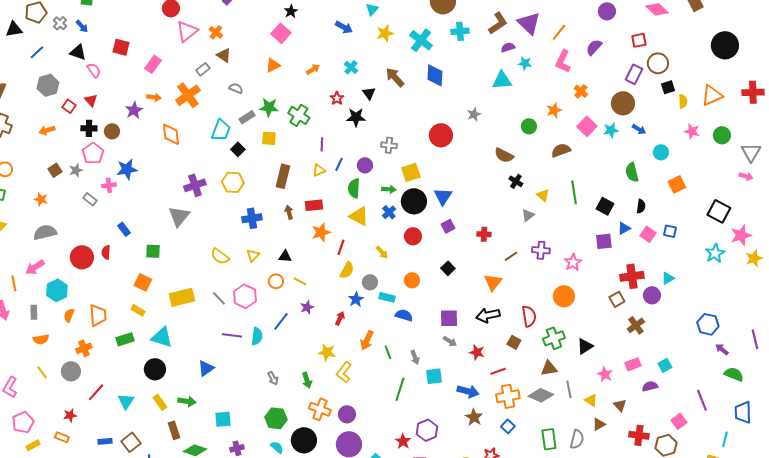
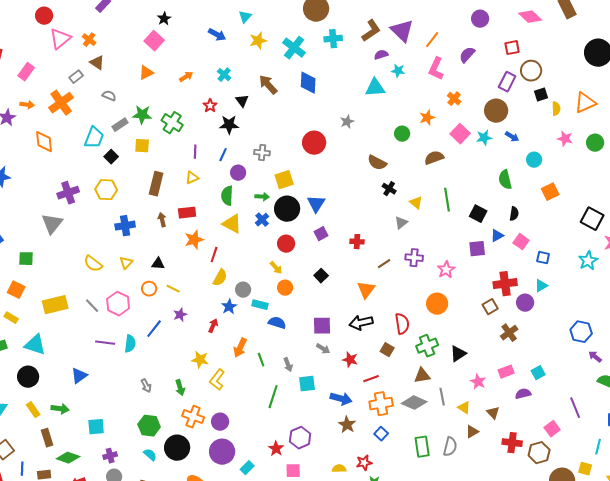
blue line: (339, 164) -> (223, 155), moved
blue square: (670, 231) -> (543, 258), moved
yellow arrow: (382, 252) -> (276, 268), moved

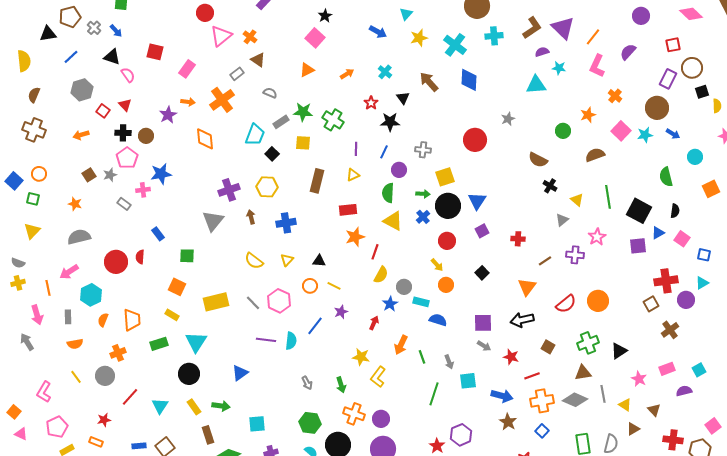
black square: (478, 214) -> (639, 211), size x1.4
brown arrow: (162, 220) -> (251, 217), moved
pink star: (446, 270) -> (597, 237), moved
red semicircle: (402, 324) -> (566, 304), moved, turned 60
cyan triangle: (35, 345) -> (196, 342), turned 45

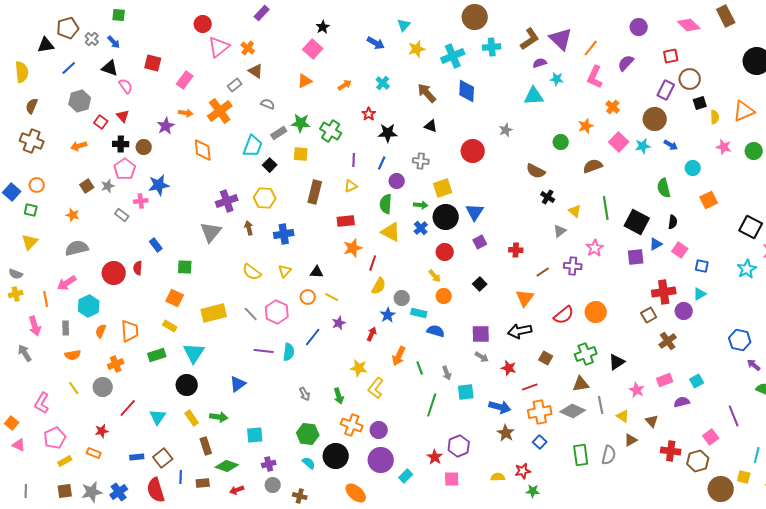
cyan cross: (455, 45) -> (453, 56), turned 30
black triangle: (403, 98) -> (431, 126), moved, turned -32

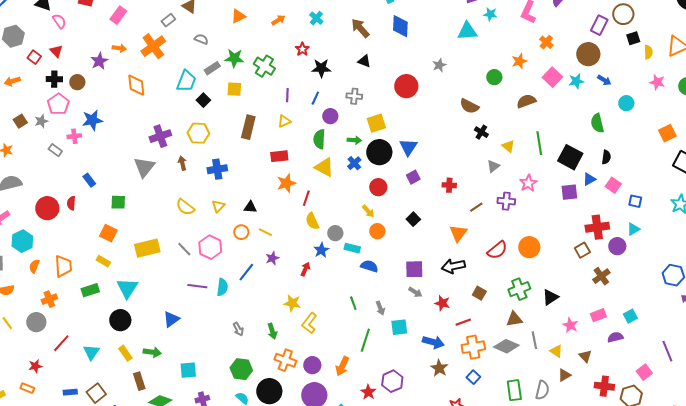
orange square: (709, 200) -> (667, 133), moved
yellow semicircle: (379, 286) -> (312, 221), turned 126
orange arrow: (399, 356) -> (342, 366), moved

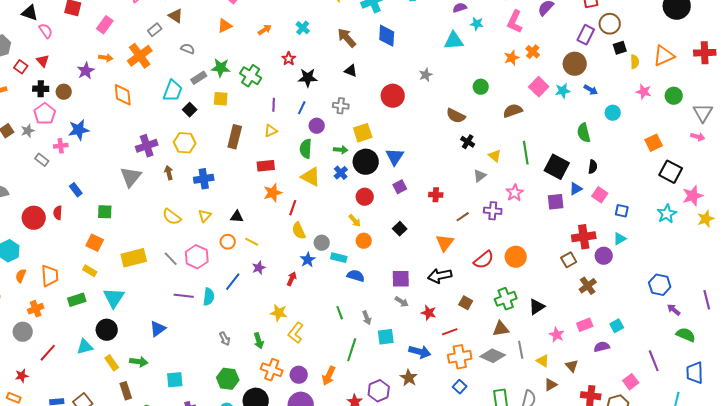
orange star: (519, 61) -> (512, 58), moved
cyan triangle: (91, 352) -> (85, 347), moved, turned 42
brown star: (439, 368) -> (409, 378), moved

